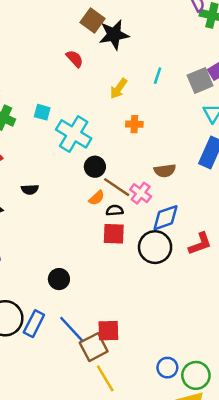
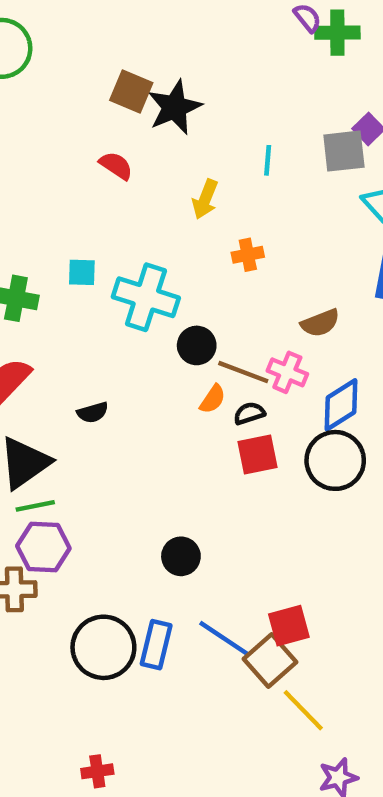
gray square: (200, 80) -> (344, 151), turned 30

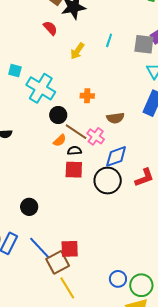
red semicircle: (116, 166) -> (50, 28), moved
orange cross: (248, 255) -> (87, 96), moved

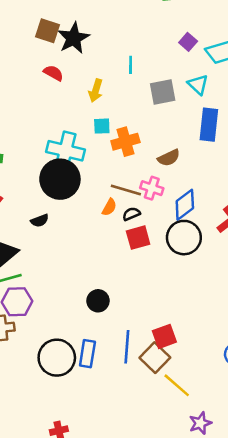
gray square: (144, 44) -> (163, 92), moved
cyan square: (15, 71) -> (102, 126), moved
orange cross: (87, 96) -> (125, 142), size x1.5
black circle: (58, 115) -> (60, 179), moved, size x1.8
blue line: (40, 248) -> (127, 347), turned 65

